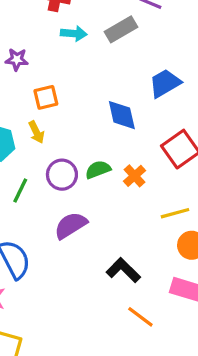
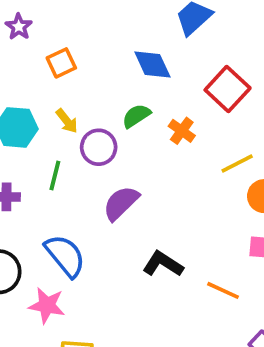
purple star: (17, 59) -> (19, 27), turned -30
yellow arrow: (36, 132) -> (67, 121), moved
green semicircle: (98, 170) -> (136, 116), moved
black L-shape: (123, 270) -> (163, 264), moved

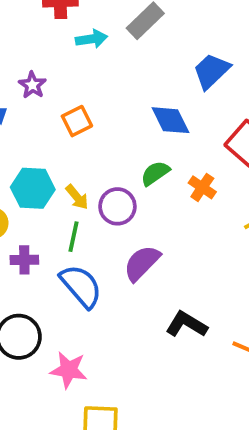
yellow arrow: (67, 121) -> (77, 197), moved
blue semicircle: (65, 256) -> (81, 286), moved

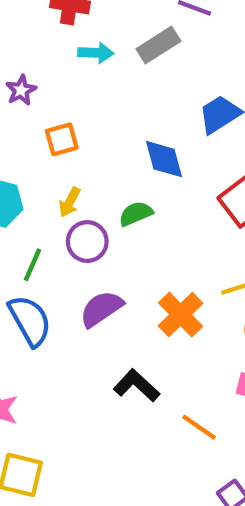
orange cross: (202, 187) -> (181, 315), moved, size x1.5
yellow arrow: (77, 197) -> (70, 202), moved, turned 56

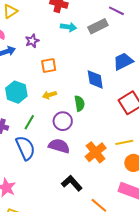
yellow arrow: (70, 202) -> (49, 95), turned 40
green semicircle: (136, 214) -> (80, 103), turned 98
purple circle: (87, 242) -> (63, 121), moved
purple semicircle: (101, 309) -> (59, 146), turned 45

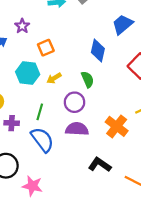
blue diamond: (95, 79) -> (98, 50), turned 35
cyan hexagon: (16, 92) -> (28, 73), moved

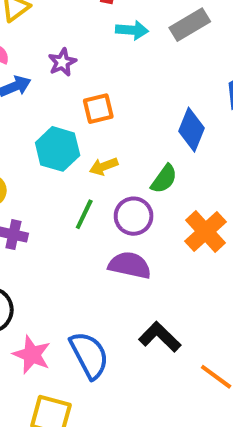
green semicircle: (88, 79) -> (164, 179), turned 49
green line: (40, 112) -> (84, 214), moved
orange cross: (117, 126) -> (205, 232), moved
blue semicircle: (42, 140) -> (89, 355), moved

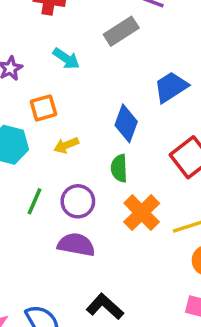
cyan arrow: (132, 30) -> (66, 59), moved, turned 32
yellow arrow: (104, 166) -> (66, 145), moved
green semicircle: (164, 179) -> (119, 168), moved, turned 144

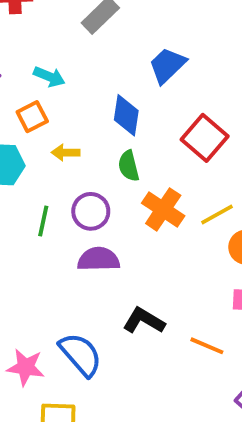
cyan arrow: (66, 59) -> (49, 77), moved
yellow arrow: (66, 145) -> (66, 153), turned 35

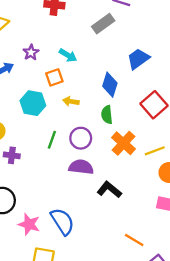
black L-shape: (144, 321) -> (109, 190), moved
orange line: (207, 346) -> (134, 240), moved

